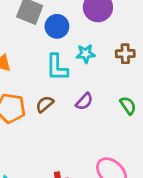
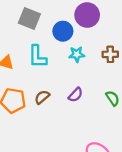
blue circle: (57, 26) -> (63, 31), moved
cyan L-shape: (57, 67) -> (37, 57), moved

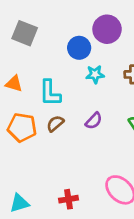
gray square: (29, 18) -> (25, 33), moved
cyan L-shape: (37, 57) -> (50, 93), moved

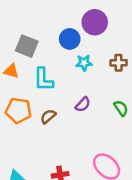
gray square: (25, 33) -> (27, 46), moved
brown semicircle: (55, 123) -> (48, 116), moved

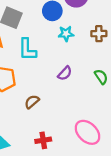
brown semicircle: (48, 116) -> (32, 102), moved

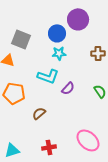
cyan star: (66, 34) -> (59, 53), moved
cyan L-shape: (27, 49) -> (48, 76), moved, turned -70

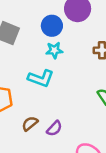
purple semicircle: (68, 88) -> (54, 128), moved

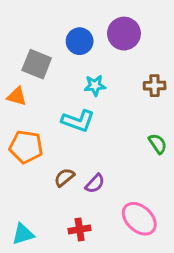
blue circle: (52, 26) -> (80, 41), moved

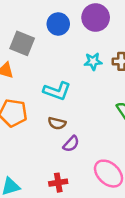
cyan star: (95, 86) -> (93, 61), moved
brown semicircle: (64, 177) -> (57, 123), moved, turned -126

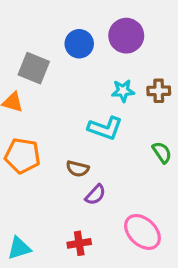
cyan L-shape: (57, 91) -> (105, 128), moved

